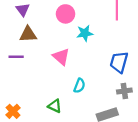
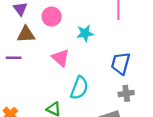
pink circle: (65, 14) -> (52, 17), moved
cyan semicircle: (79, 86) -> (79, 88), size x1.5

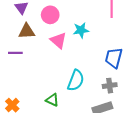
pink triangle: (60, 58) -> (58, 40), moved
gray cross: (126, 93) -> (110, 86), moved

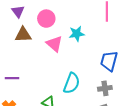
purple line: (15, 53) -> (12, 78), moved

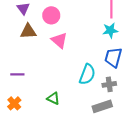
cyan star: (77, 34) -> (110, 30), moved
cyan semicircle: (72, 83) -> (87, 74), moved

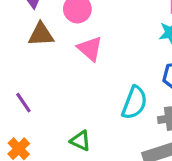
purple line: (17, 74) -> (23, 103), turned 56

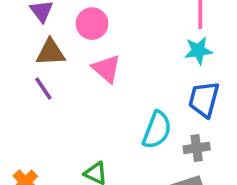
purple line: (23, 103) -> (43, 88), moved

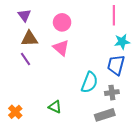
pink circle: (92, 24) -> (62, 22), moved
cyan star: (198, 51) -> (122, 42), moved

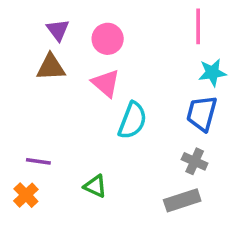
purple triangle: (24, 15) -> (58, 30), moved
purple line: (25, 59) -> (38, 161), moved, turned -48
cyan semicircle: (90, 82) -> (132, 120), moved
gray cross: (112, 93) -> (195, 161), turned 32

